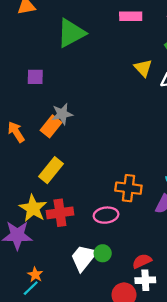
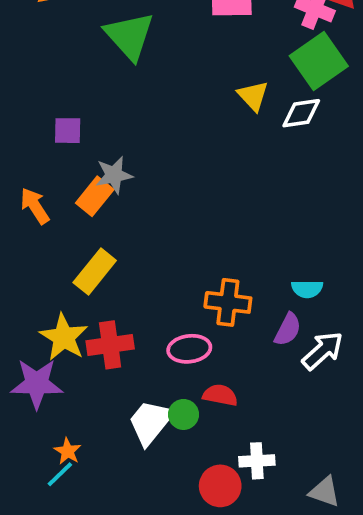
green triangle: (71, 33) -> (129, 36), turned -44
purple square: (35, 77) -> (68, 131), moved
red semicircle: (142, 261) -> (220, 395), moved, turned 36

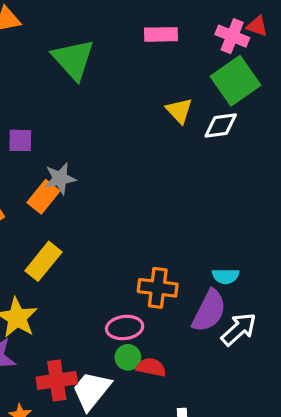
purple semicircle: (288, 329) -> (209, 311), size x1.5
red cross: (110, 345) -> (57, 381), moved
green circle: (183, 414) -> (128, 357), moved

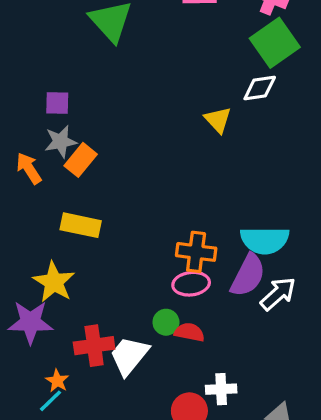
yellow triangle: (179, 111) -> (218, 120), moved
gray star: (60, 178) -> (61, 142), moved
yellow rectangle: (43, 261) -> (81, 225), turned 63
cyan semicircle: (226, 276) -> (265, 240), size x1.8
pink ellipse: (125, 328) -> (191, 284), moved

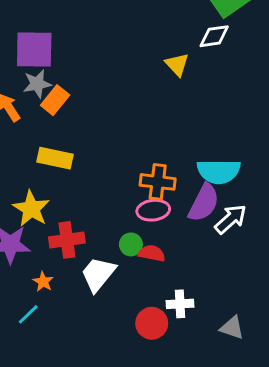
purple square: (57, 103) -> (34, 50), size x1.8
red cross: (94, 346) -> (67, 240), moved
orange star: (57, 381) -> (43, 282), moved

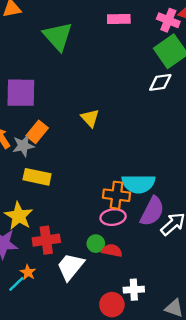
yellow triangle: (177, 64) -> (90, 118), moved
gray star: (37, 84) -> (23, 146), moved
cyan semicircle: (219, 172) -> (138, 184), moved
cyan line: (28, 314) -> (16, 284), moved

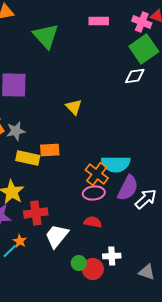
orange rectangle: (37, 132) -> (50, 150), moved, turned 48
orange cross: (117, 195) -> (97, 174), turned 30
green circle: (96, 244) -> (79, 263), moved

